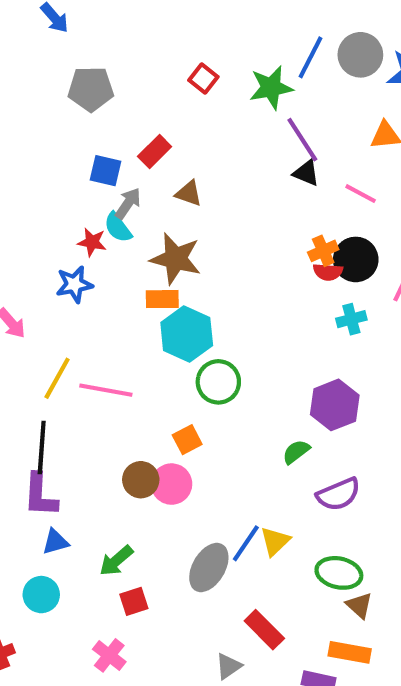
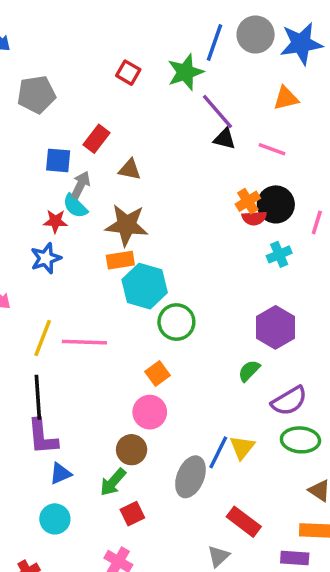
brown circle: (141, 480) -> (132, 450), moved
green ellipse: (339, 573) -> (300, 440), moved

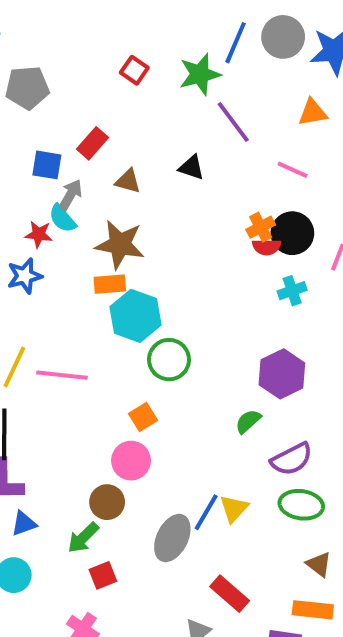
black triangle: (225, 139) -> (191, 167), moved

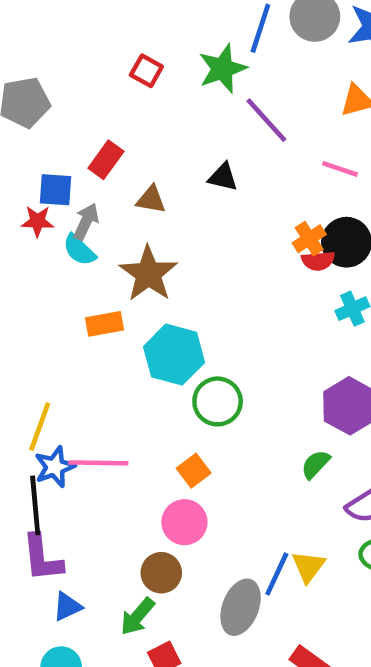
red star: (39, 234) -> (38, 221), moved
brown star: (120, 244) -> (148, 274), turned 30
blue star: (25, 276) -> (55, 467), moved
orange rectangle: (110, 284) -> (104, 324), moved
pink line: (62, 375) -> (98, 463), moved

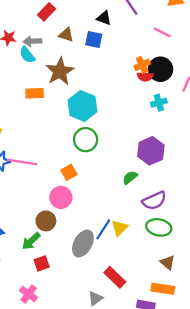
black triangle: (223, 177) -> (104, 18), moved
blue square: (55, 190) -> (94, 40), moved
gray arrow: (86, 222) -> (32, 41), turned -126
cyan hexagon: (174, 355) -> (83, 106), moved

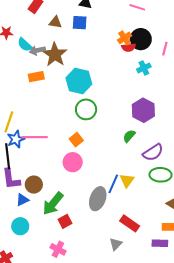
gray arrow: (32, 41) -> (37, 50), moved
brown circle: (46, 221) -> (34, 185), moved
green arrow: (31, 241) -> (53, 204), size x1.4

